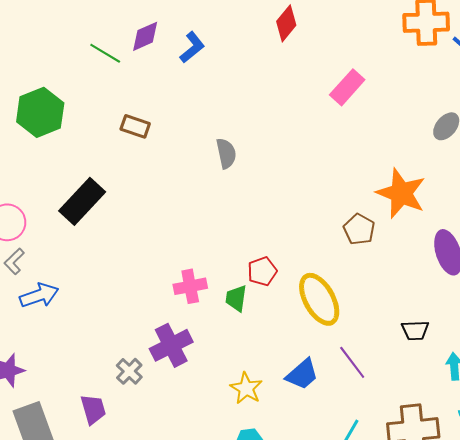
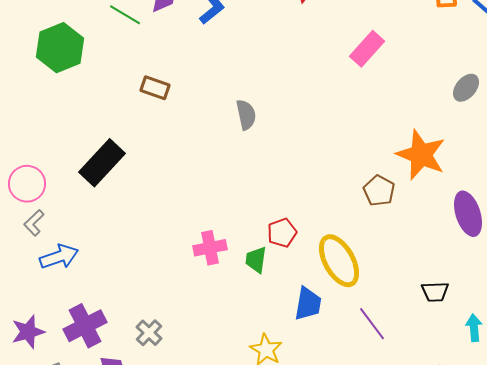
green hexagon: (40, 112) -> (60, 48), moved
purple cross: (171, 345) -> (85, 326), moved
blue trapezoid: (302, 374) -> (308, 304), moved, turned -39

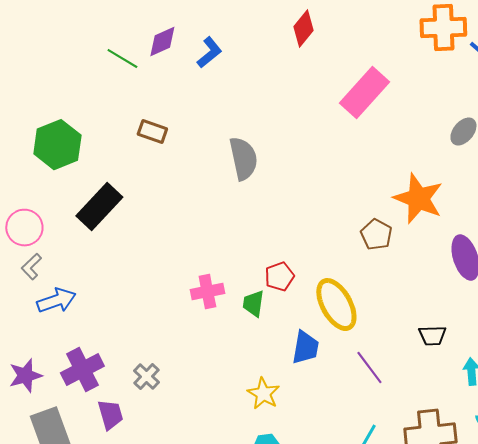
green hexagon: (60, 48) -> (57, 145), moved
pink rectangle: (367, 49) -> (364, 93), size x1.4
gray semicircle: (246, 115) -> (243, 159), size x1.4

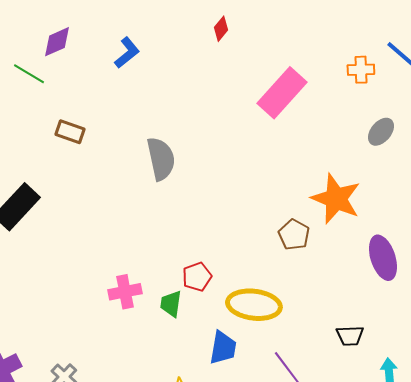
orange cross: (443, 28) -> (361, 70), moved, size x0.6
red diamond: (303, 29) -> (221, 29), size x0.7
purple diamond: (162, 42) -> (57, 42), moved
green line: (122, 59) -> (29, 74), moved
yellow ellipse: (336, 305) -> (254, 305), turned -54

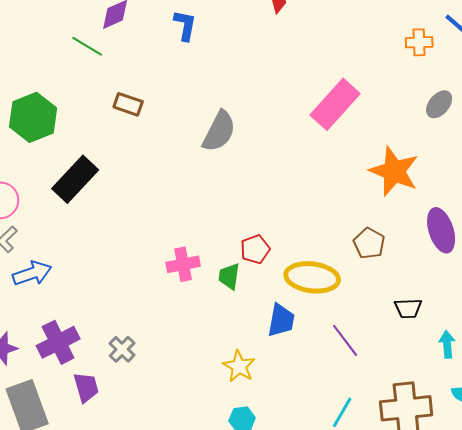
blue L-shape: (127, 53) -> (185, 25), turned -40
pink rectangle: (282, 93) -> (335, 104), moved
gray semicircle: (161, 159) -> (219, 131), turned 39
brown pentagon: (294, 235) -> (369, 243), moved

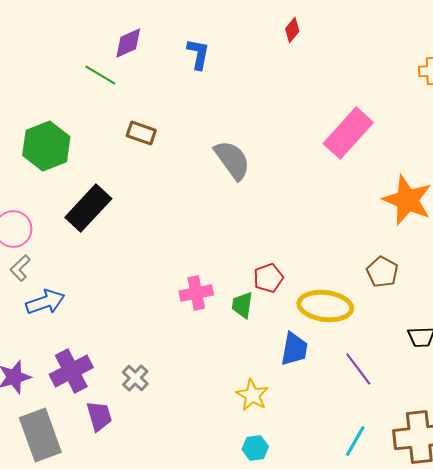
gray semicircle: (219, 131) -> (232, 160), turned -63

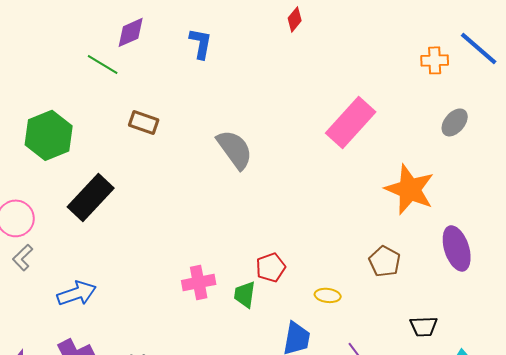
blue arrow: (45, 302) -> (77, 293), moved
yellow ellipse: (325, 306) -> (328, 295), size x0.5

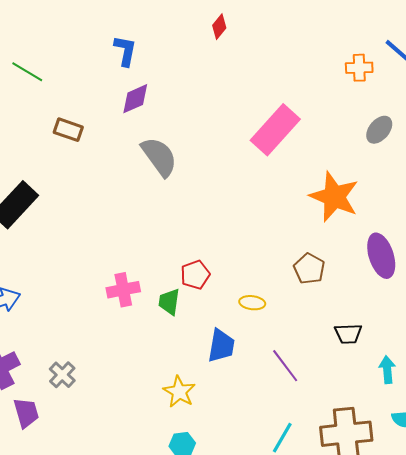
purple diamond: (131, 32) -> (135, 99), moved

